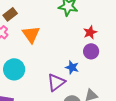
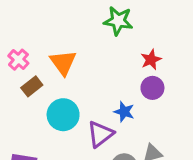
brown rectangle: (10, 14) -> (32, 86), moved
cyan circle: (14, 69) -> (63, 115), moved

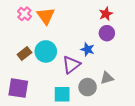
pink cross: (18, 60) -> (24, 14), moved
brown rectangle: (32, 86) -> (24, 53), moved

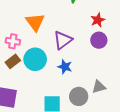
pink cross: (24, 14) -> (13, 41), moved, turned -32
blue star: (88, 49) -> (65, 67), moved
purple triangle: (71, 65) -> (63, 40), moved

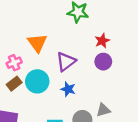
pink cross: (13, 41) -> (14, 63), turned -32

